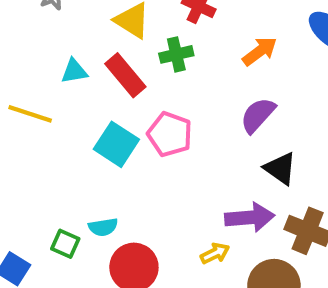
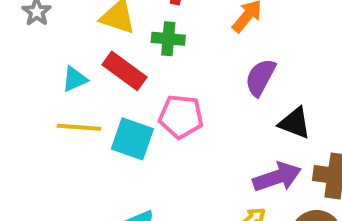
green cross: (176, 54) -> (168, 39), turned 32
yellow line: (30, 114) -> (79, 127), moved

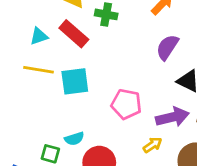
pink pentagon: (181, 117) -> (126, 104), moved
cyan square: (132, 139) -> (75, 81), turned -32

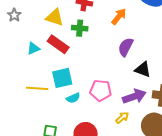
yellow line: (39, 70) -> (37, 88), moved
cyan semicircle: (74, 139) -> (73, 98), moved

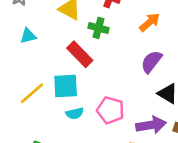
red rectangle: (58, 44) -> (80, 54), moved
cyan triangle: (33, 48) -> (28, 36), moved
yellow line: (37, 88) -> (32, 93), turned -55

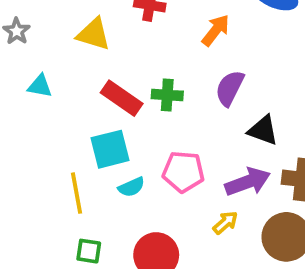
green cross: (98, 28) -> (167, 95), moved
cyan triangle: (28, 36) -> (40, 86), turned 36
yellow line: (32, 93) -> (77, 193), moved, turned -48

